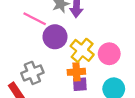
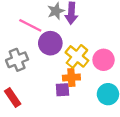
gray cross: (32, 73) -> (17, 60), moved
purple square: (80, 84) -> (63, 90), moved

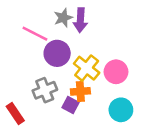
gray cross: (17, 60) -> (45, 90), moved
purple square: (63, 90) -> (71, 105), turned 32

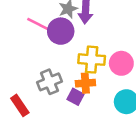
purple circle: (57, 53) -> (61, 31), moved
yellow cross: (87, 68) -> (92, 60), turned -35

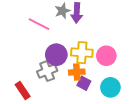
purple circle: (61, 31) -> (56, 55), moved
purple square: (76, 97) -> (84, 83), moved

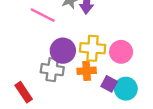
gray cross: (47, 71) -> (52, 70), turned 30
purple square: (84, 83) -> (109, 84), moved

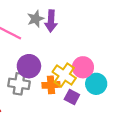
yellow cross: (93, 48) -> (64, 75), moved, turned 30
cyan circle: (126, 89) -> (96, 84), moved

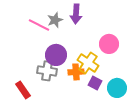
gray star: (36, 19) -> (55, 20), moved
pink circle: (83, 67) -> (109, 44), moved
cyan circle: (96, 84) -> (117, 88), moved

